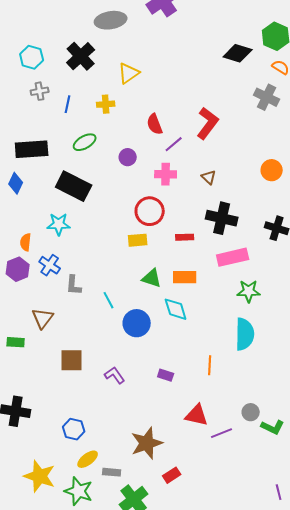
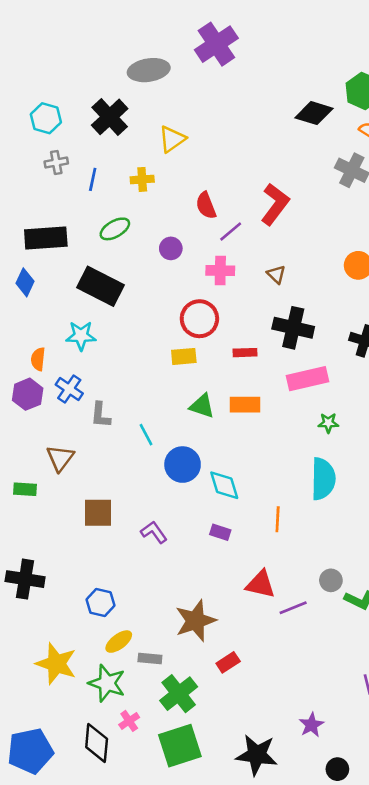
green star: (249, 291) -> (328, 423), size x0.7
cyan diamond: (176, 309) -> (224, 485), moved

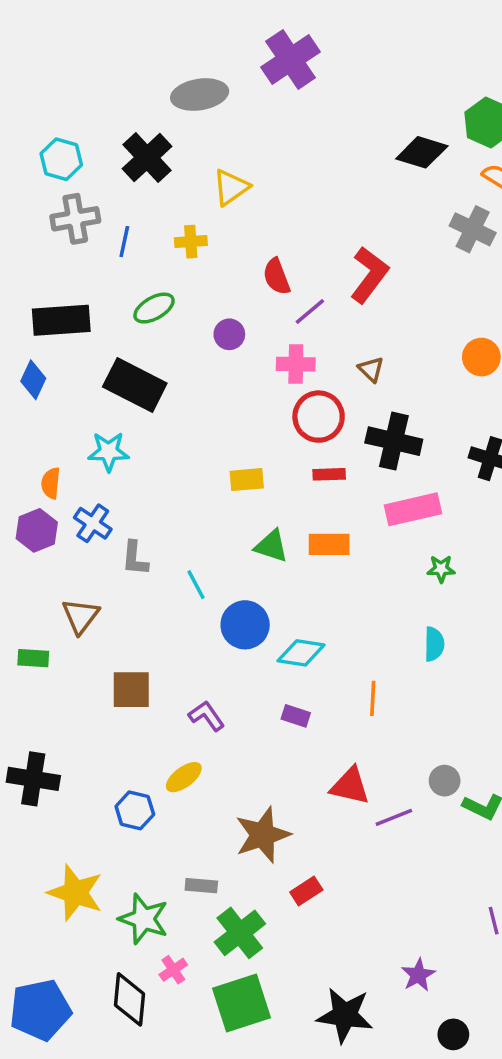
gray cross: (56, 163) -> (75, 219), size x1.5
red circle: (199, 319) -> (319, 417), moved
cyan semicircle: (323, 479) -> (434, 644), size x0.6
cyan diamond: (224, 485) -> (301, 653), turned -64
yellow ellipse: (119, 642) -> (184, 777), moved

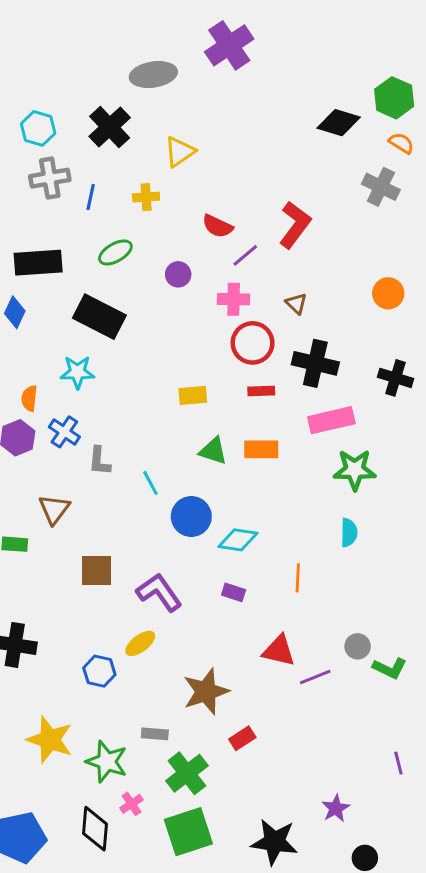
red semicircle: (277, 277) -> (218, 226), turned -44
green star: (441, 569) -> (355, 470), size x1.8
purple L-shape: (207, 716) -> (159, 592), size x1.5

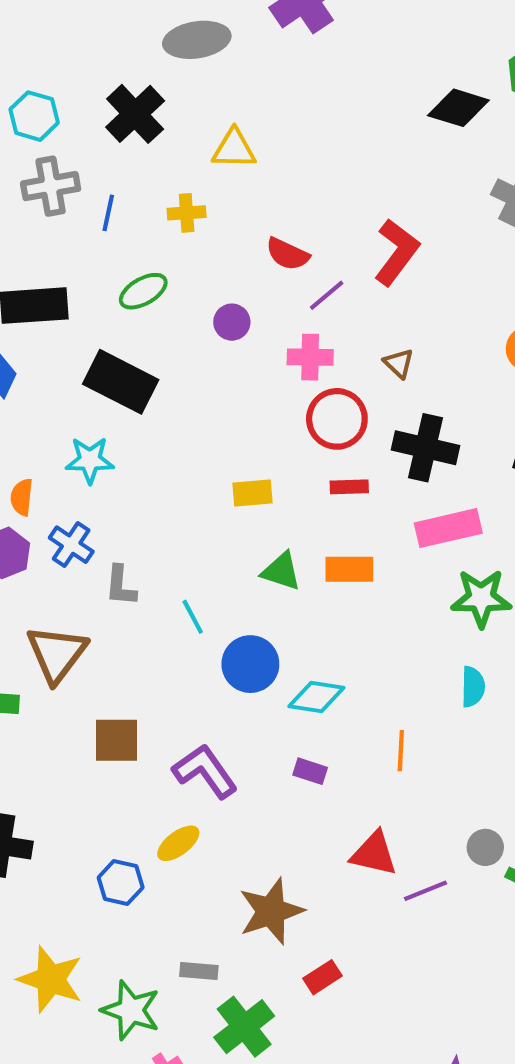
yellow triangle: (180, 152) -> (234, 149), turned 36
brown triangle: (54, 509) -> (57, 654), size x1.4

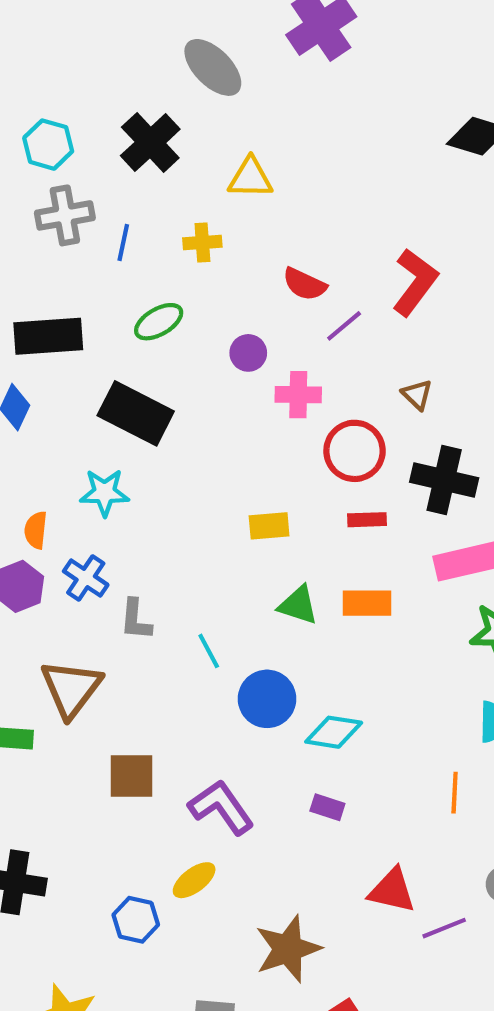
gray ellipse: (197, 40) -> (213, 67), turned 54
pink cross: (310, 357) -> (298, 395), moved
orange line: (401, 751) -> (455, 793), moved

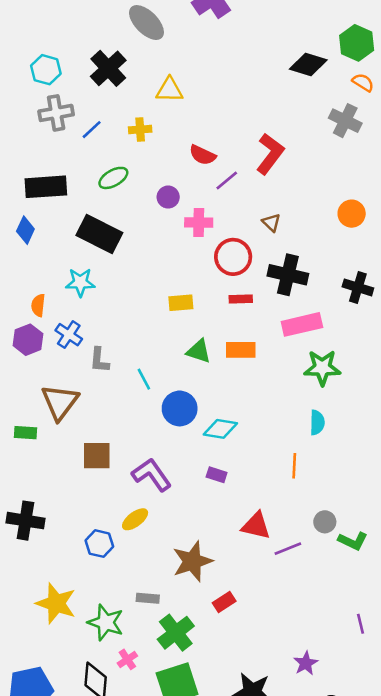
blue line: (123, 242) -> (92, 130), turned 35

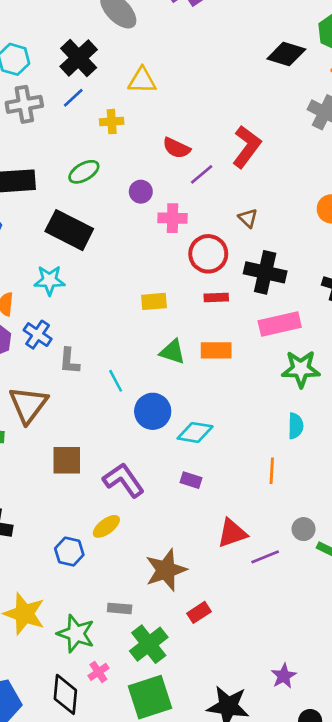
blue line: (92, 130) -> (73, 98), moved
red triangle: (256, 526) -> (232, 533), turned -32

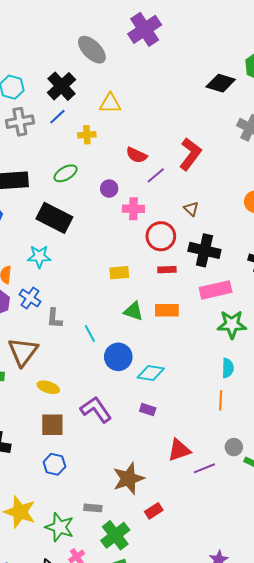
brown square: (67, 460) -> (52, 425), moved
orange line: (272, 471) -> (221, 400), moved
yellow ellipse: (106, 526) -> (48, 387), moved, turned 55

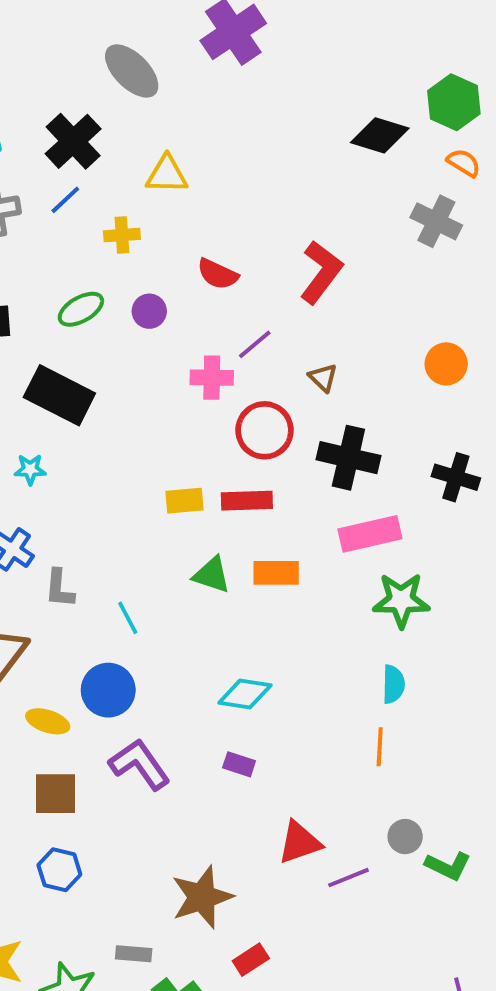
purple line: (156, 175) -> (255, 344), moved
purple circle: (109, 189) -> (149, 311), moved
cyan star: (39, 256) -> (30, 469), size x0.7
red rectangle: (167, 270) -> (247, 501), moved, size x1.4
blue circle: (118, 357) -> (108, 690), moved

